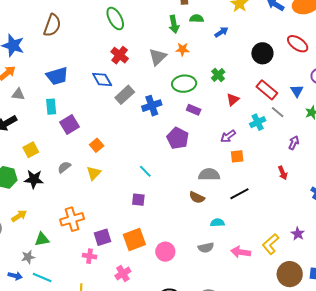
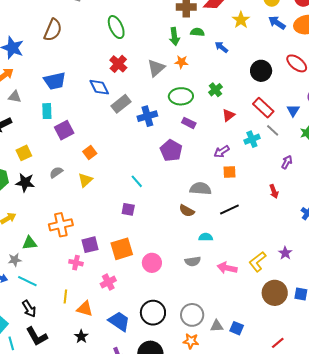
blue arrow: (221, 32) -> (221, 47), turned -112

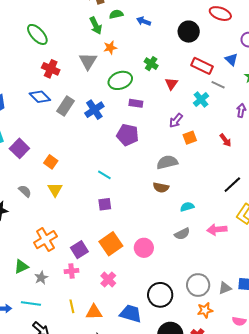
gray semicircle: (56, 172) -> (25, 191), turned 96
red arrow: (274, 191) -> (226, 140), moved
black line: (229, 210) -> (232, 185), moved
gray star: (15, 260) -> (41, 278), moved

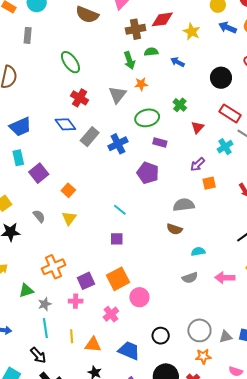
pink circle: (144, 248) -> (139, 297), moved
black circle: (160, 295) -> (161, 336), size x0.7
cyan line: (31, 303) -> (45, 328), moved, turned 66

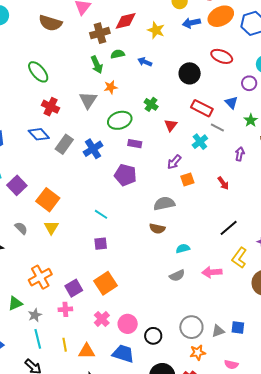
blue arrow: (228, 27) -> (191, 23), turned -30
orange square: (68, 190) -> (48, 200), size x1.6
pink circle: (139, 297) -> (128, 324), moved

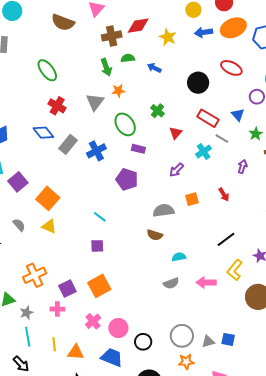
green ellipse: (120, 120) -> (125, 124), turned 70
orange square: (187, 179) -> (192, 199), moved
yellow triangle: (51, 227) -> (49, 226), turned -42

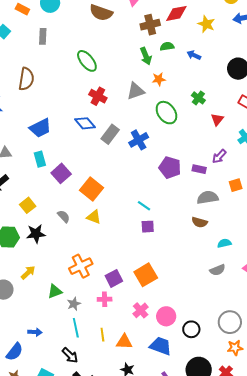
gray triangle: (95, 102) -> (136, 91), turned 36
purple rectangle: (138, 149) -> (199, 169), moved
purple square: (97, 246) -> (148, 227), moved

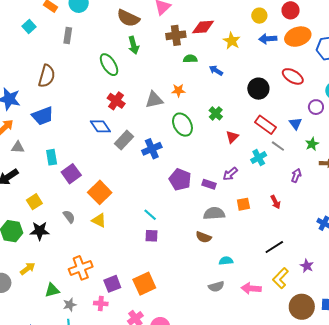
green arrow: (146, 56) -> (134, 45), moved
blue trapezoid: (40, 128) -> (43, 116), moved

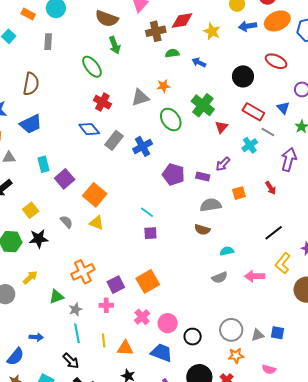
green cross: (216, 113) -> (203, 105), size x1.6
purple arrow: (296, 176) -> (289, 160), size x1.6

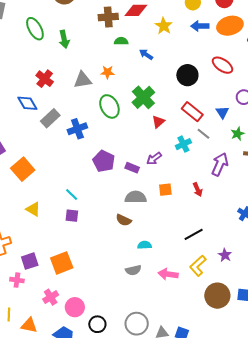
green arrow: (115, 45) -> (64, 39), moved
green ellipse: (92, 67) -> (35, 29), moved
yellow triangle: (97, 223) -> (33, 209), moved

